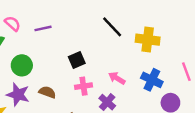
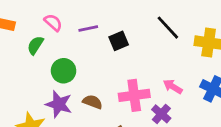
black square: (77, 60) -> (119, 41), moved
pink cross: (83, 86) -> (134, 95), size x1.5

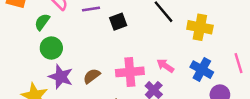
green circle: (64, 71) -> (51, 48), moved
brown semicircle: (93, 102) -> (92, 76), turned -60

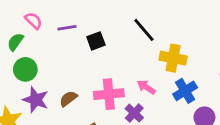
yellow cross: (200, 27) -> (173, 58), moved
blue cross: (202, 70) -> (185, 91), turned 30

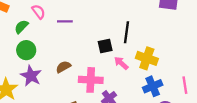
black line: (144, 30) -> (127, 32), turned 40
black square: (96, 41) -> (105, 46), moved
pink arrow: (146, 87) -> (121, 63), moved
brown semicircle: (68, 99) -> (63, 67), moved

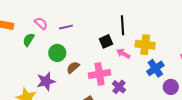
green circle: (26, 50) -> (57, 53), moved
purple star: (31, 76) -> (46, 81), turned -30

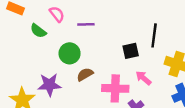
green semicircle: (29, 40) -> (38, 31), turned -96
pink arrow: (123, 54) -> (143, 78), moved

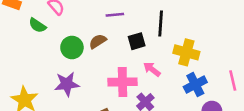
purple line: (86, 24) -> (115, 15), moved
brown semicircle: (85, 74) -> (98, 41), moved
purple star: (49, 85) -> (67, 84), moved

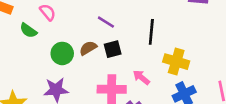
purple line: (115, 15) -> (106, 22), turned 36
black square: (137, 41) -> (113, 49), moved

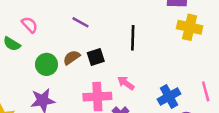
purple line: (106, 22) -> (81, 22), moved
yellow cross: (176, 62) -> (190, 27), moved

